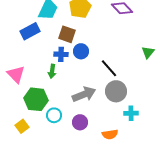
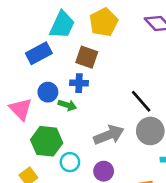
blue circle: (81, 51) -> (48, 92), moved
green arrow: (52, 71) -> (67, 105), turned -80

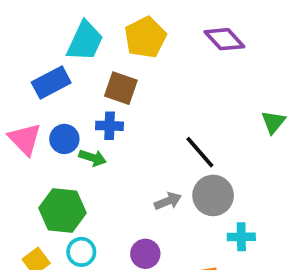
pink triangle: (21, 109) -> (25, 139), moved
gray arrow: (109, 135) -> (168, 201), moved, size x0.6
cyan circle: (70, 162) -> (81, 252), moved

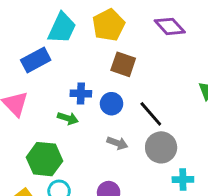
brown square: (121, 88) -> (123, 64), moved
blue circle: (64, 139) -> (111, 104), moved
gray arrow: (168, 201) -> (117, 143), moved, turned 42

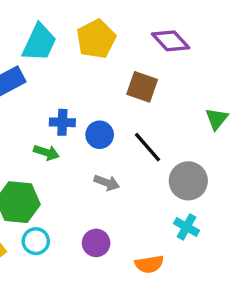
brown square: (123, 64) -> (142, 87), moved
gray circle: (161, 147) -> (188, 181), moved
cyan cross: (183, 179) -> (187, 227), turned 30

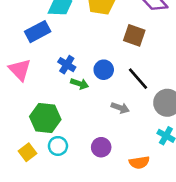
blue cross: (62, 122) -> (67, 65), moved, turned 30
green arrow: (46, 152) -> (80, 84), moved
gray arrow: (107, 183) -> (120, 108), moved

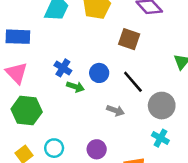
blue rectangle: (38, 32) -> (18, 37), moved, turned 30
green hexagon: (45, 118) -> (27, 111), moved

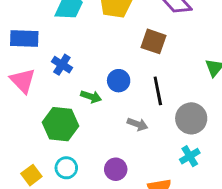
blue cross: (63, 68) -> (62, 65), moved
black line: (133, 82) -> (158, 91), turned 30
green hexagon: (27, 111) -> (61, 124), moved
cyan cross: (160, 138) -> (190, 156), turned 30

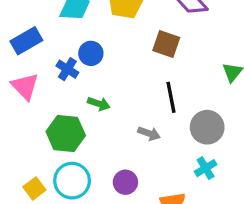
blue rectangle: (24, 39) -> (26, 41), turned -32
blue circle: (119, 81) -> (91, 53), moved
cyan circle: (66, 168) -> (72, 181), size x1.5

